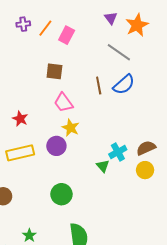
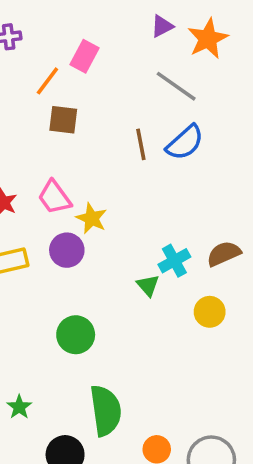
purple triangle: (111, 18) -> (162, 26), turned 40
orange line: (45, 28) -> (47, 81), moved
pink trapezoid: (63, 103) -> (54, 197), moved
yellow circle: (145, 170) -> (210, 312), moved

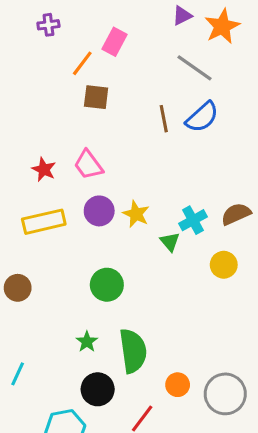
yellow star: (92, 218) -> (136, 214), moved
green star: (19, 407) -> (87, 342), moved

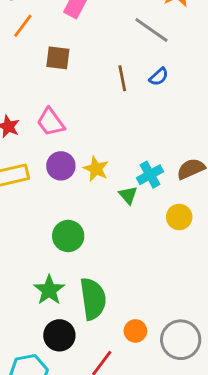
orange line: (82, 63) -> (23, 26), moved
blue semicircle: (202, 117) -> (159, 77), size x0.6
green star: (87, 342) -> (49, 290), size x1.5

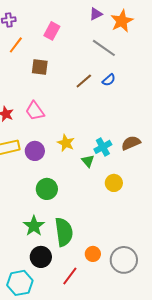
brown line: (122, 78) -> (84, 81), turned 60
purple circle: (61, 166) -> (35, 151), moved
yellow circle: (179, 217) -> (114, 183), moved

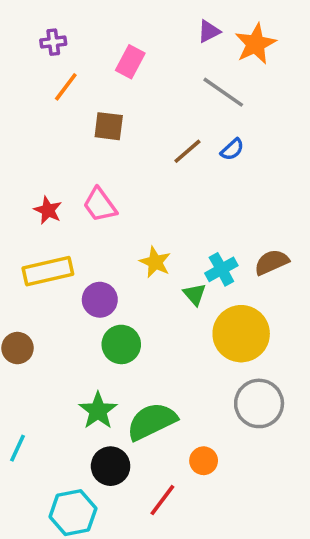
purple circle: (35, 151) -> (100, 300), moved
yellow circle: (114, 183) -> (241, 334), size x1.8
green semicircle: (64, 232) -> (152, 421), turned -108
gray circle: (124, 260) -> (259, 403), moved

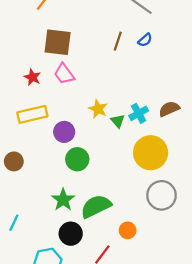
brown square: (109, 126) -> (58, 42), moved, size x1.5
brown line: (187, 151) -> (118, 41), turned -30
green triangle: (195, 294) -> (118, 121), moved

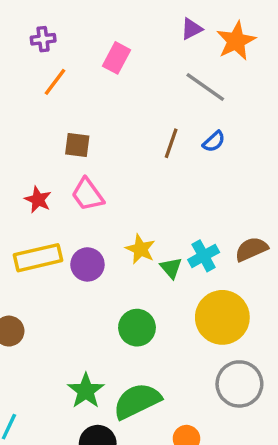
brown square: (58, 42) -> (77, 145), size x0.6
purple circle: (64, 132) -> (87, 264), moved
green circle: (77, 159) -> (137, 328), moved

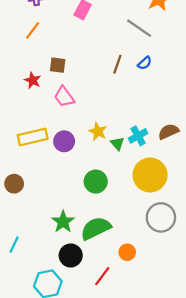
orange line: (55, 82) -> (33, 30), moved
red star: (38, 200) -> (33, 80), moved

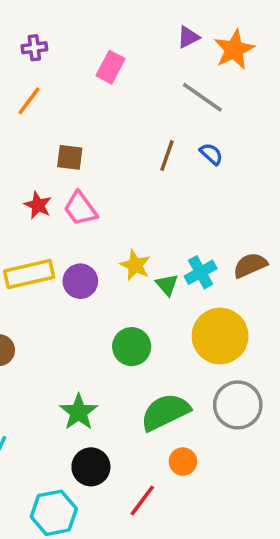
blue semicircle: (145, 63) -> (211, 154), turned -96
red star: (33, 80) -> (38, 205), moved
green semicircle: (96, 228) -> (165, 412), moved

